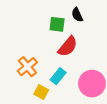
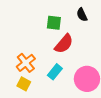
black semicircle: (77, 15) -> (82, 15), moved
yellow square: (41, 92) -> (24, 84), moved

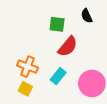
orange cross: (26, 63) -> (27, 67), turned -30

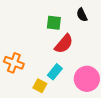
orange cross: (27, 67) -> (14, 63), moved
yellow square: (25, 89) -> (40, 86), moved

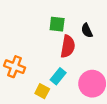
black semicircle: (82, 15) -> (87, 31), moved
red semicircle: (64, 44) -> (68, 46), turned -30

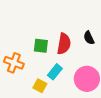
green square: (57, 24) -> (41, 46), moved
black semicircle: (87, 31) -> (89, 38), moved

